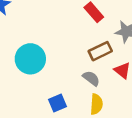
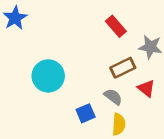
blue square: (58, 103) -> (86, 113), moved

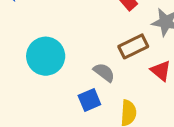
gray semicircle: (113, 97) -> (104, 72), moved

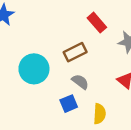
brown rectangle: (133, 46) -> (75, 52), moved

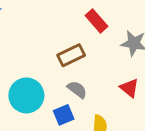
cyan circle: (34, 69) -> (26, 95), moved

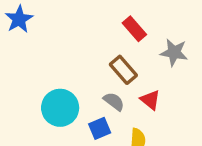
brown rectangle: (71, 55) -> (123, 70), moved, turned 75
red triangle: (129, 88) -> (150, 100), moved

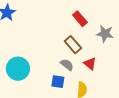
cyan circle: (60, 108) -> (18, 69), moved
blue square: (100, 128) -> (58, 82), turned 32

